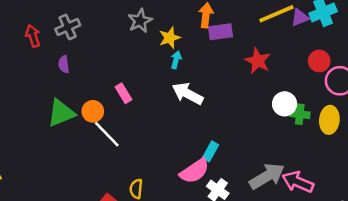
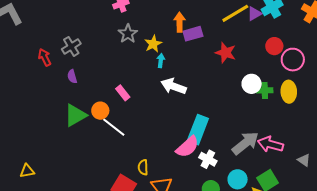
cyan rectangle: (210, 151) -> (198, 130), size x1.8

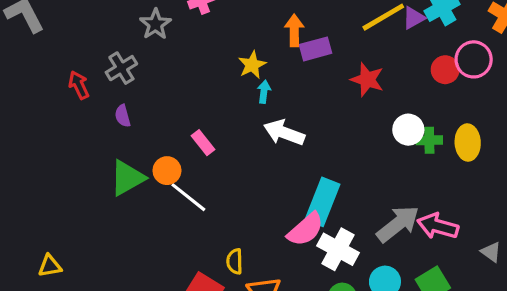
gray star: (128, 34) -> (155, 24), moved
pink circle: (293, 60) -> (474, 59), moved
white cross: (208, 159) -> (338, 249), size x1.4

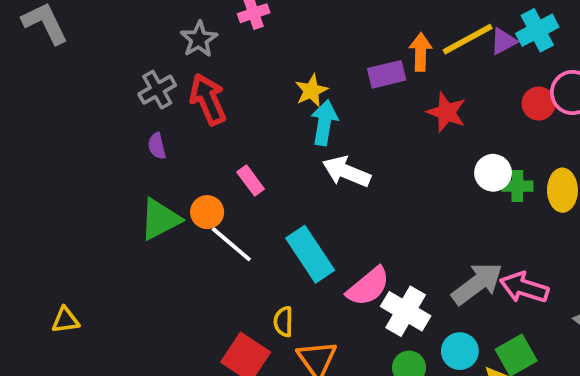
orange arrow: (294, 30) -> (421, 52), moved
red arrow: (79, 85) -> (208, 99), moved, size x1.5
cyan arrow: (264, 92) -> (324, 123), size x1.6
cyan rectangle: (322, 202) -> (310, 254), moved, turned -57

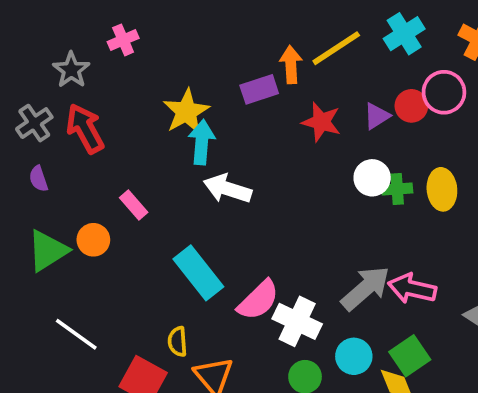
purple triangle: (503, 41) -> (377, 116), moved
yellow star: (311, 91) -> (186, 112), size x1.4
white line: (231, 244) -> (76, 334), moved

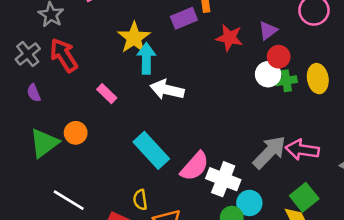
red circle: (411, 106) -> (279, 57), moved
pink rectangle: (134, 205) -> (107, 94), moved
cyan circle: (354, 356) -> (249, 203), moved

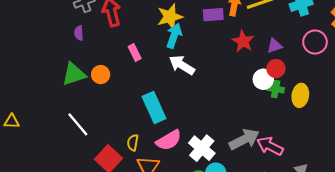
pink semicircle: (195, 166) -> (169, 140), moved

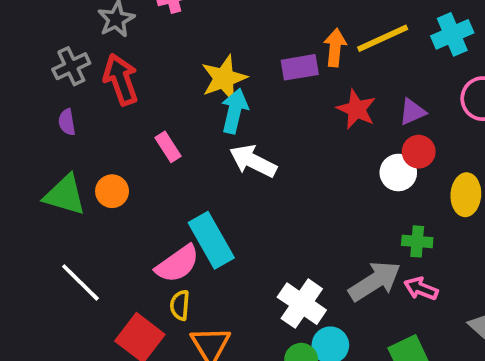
green triangle: (74, 74) -> (65, 195), turned 40
green cross: (276, 89) -> (417, 241), moved
pink semicircle: (169, 140) -> (178, 264), moved
pink arrow: (270, 146) -> (421, 289), size x0.7

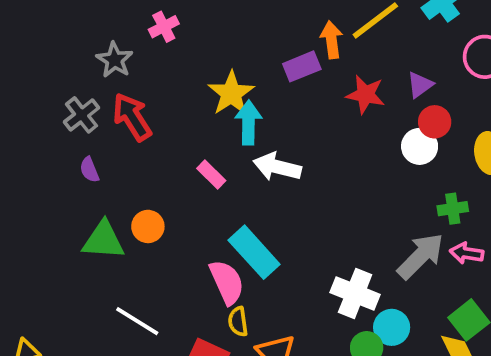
pink rectangle: (168, 147) -> (211, 175), moved
pink semicircle: (178, 264) -> (227, 282), turned -66

